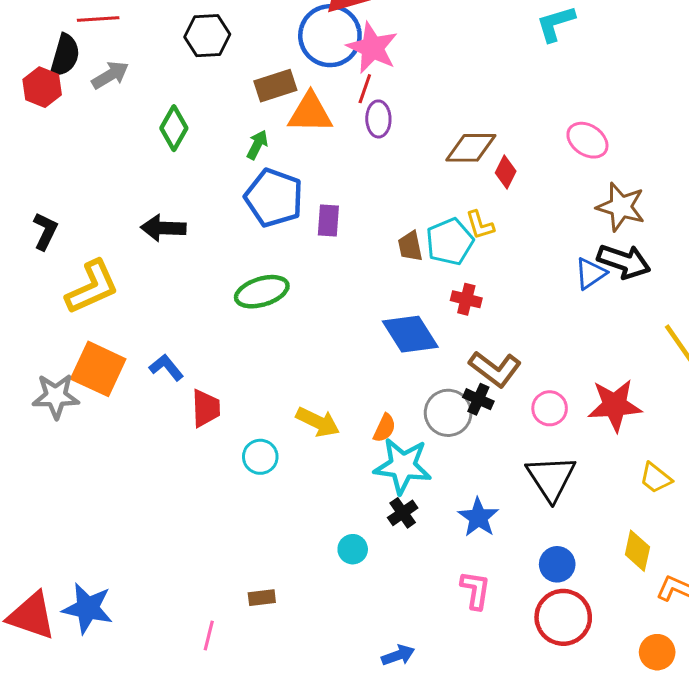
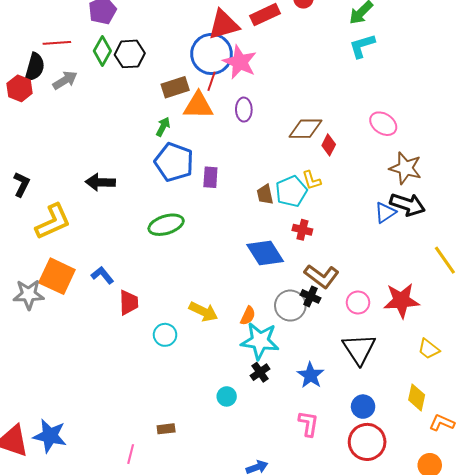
red line: (365, 89) -> (211, 81), moved
green diamond: (174, 128) -> (102, 51), moved

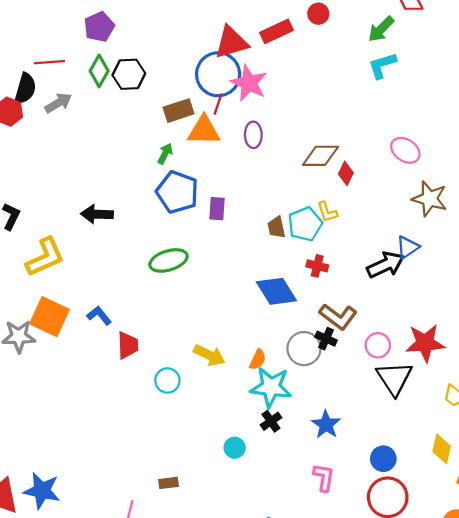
black arrow: (407, 205) -> (386, 265), moved, turned -44
black triangle: (359, 349) -> (394, 378), moved

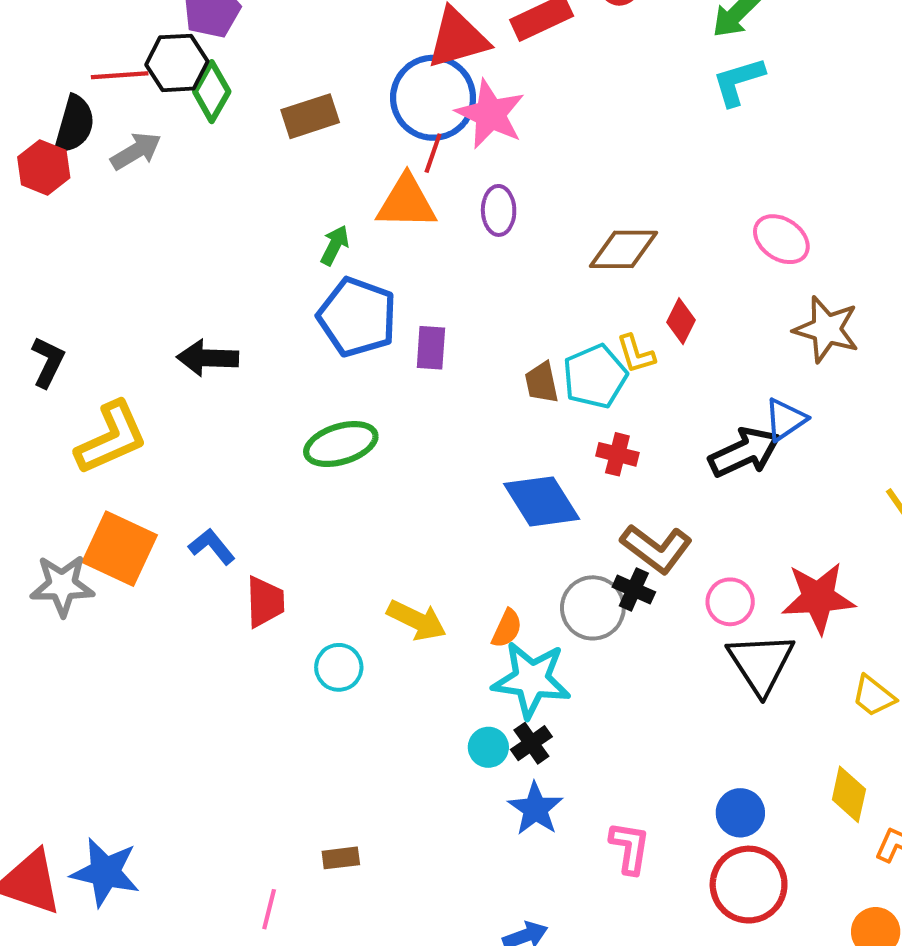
black hexagon: (129, 74) -> (177, 63), moved
brown rectangle: (178, 111) -> (310, 116), moved
red diamond: (346, 173) -> (681, 321), moved
blue star: (326, 425) -> (535, 809), moved
cyan circle: (235, 448) -> (488, 747), moved

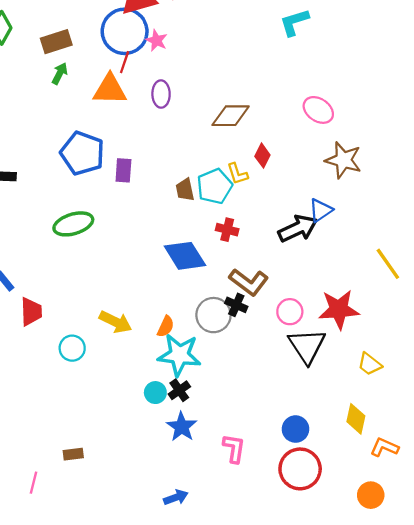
pink star: (490, 114) -> (156, 40), size x0.6
green arrow: (335, 245) -> (60, 74), moved

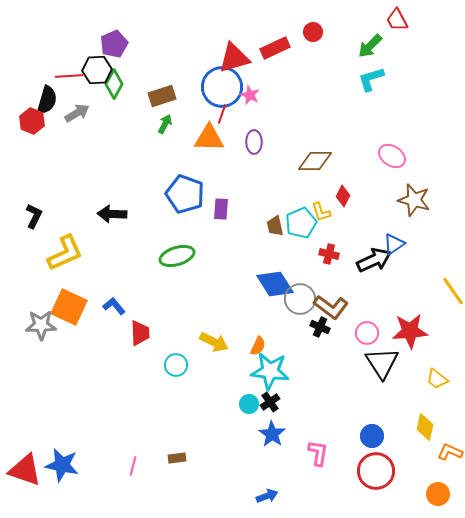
red cross: (227, 230) -> (329, 254), moved
gray circle: (213, 315) -> (300, 299), moved
pink line: (33, 483) -> (133, 466), moved

